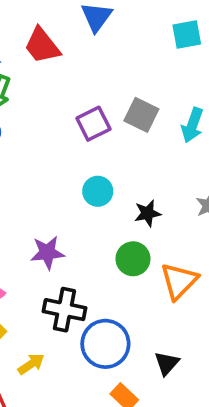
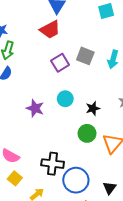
red trapezoid: (42, 46) -> (50, 30), moved, turned -75
purple star: (47, 253) -> (35, 108), moved, turned 30

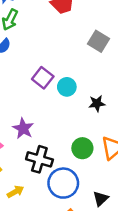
purple square: (60, 63) -> (43, 78), moved, turned -30
purple star: (35, 108) -> (23, 128), moved
green circle: (87, 133) -> (82, 148), moved

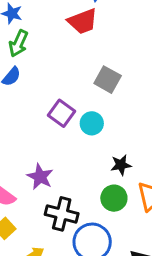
gray square: (98, 41) -> (108, 80), moved
black star: (97, 103) -> (121, 165), moved

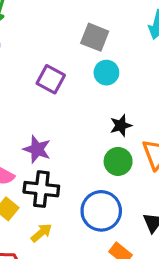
cyan circle: (92, 123) -> (106, 73), moved
black cross: (62, 214) -> (41, 189), moved

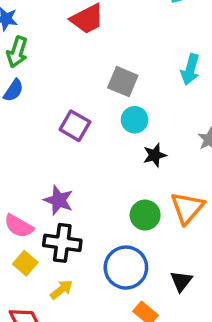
black star: (121, 125) -> (155, 155), moved

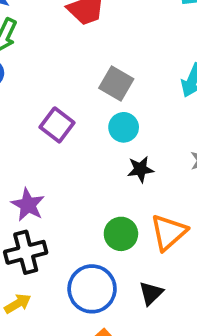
black cross: (62, 243) -> (26, 252), turned -30
black triangle: (181, 281) -> (151, 293), moved

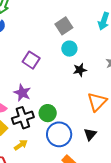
gray square: (116, 84) -> (64, 26), turned 30
purple square: (57, 125) -> (31, 60), moved
green circle: (121, 234) -> (48, 113), moved

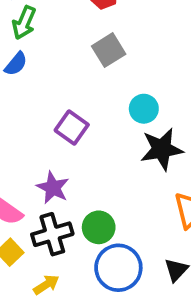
gray square: (64, 26) -> (109, 50), moved
black star: (80, 70) -> (162, 149), size x1.6

